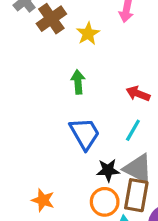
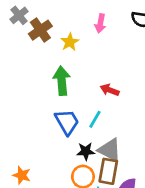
green arrow: (78, 82) -> (62, 81), size x1.5
cyan line: (133, 130) -> (95, 119), moved
orange star: (43, 200) -> (22, 175), moved

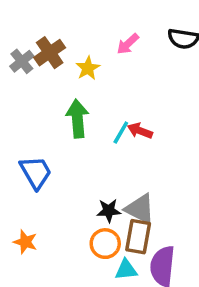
gray cross: (19, 15) -> (22, 61), moved
pink arrow: (100, 23) -> (128, 44), turned 36
cyan line: (95, 119) -> (121, 132), moved
blue trapezoid: (67, 122) -> (36, 172), moved

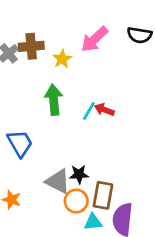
pink arrow: (128, 44) -> (94, 39), size x1.5
brown cross: (50, 53) -> (31, 46), turned 30
gray triangle: (140, 209) -> (58, 181), moved

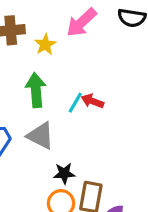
gray triangle: (58, 181) -> (41, 136), moved

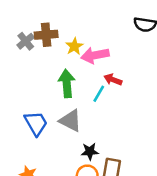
pink arrow: (81, 22) -> (95, 55), moved, turned 32
red arrow: (92, 101) -> (113, 80), moved

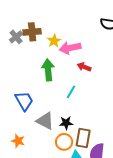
cyan line: (99, 94) -> (71, 92), moved
gray triangle: (71, 121) -> (45, 121), moved

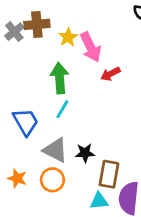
pink arrow: (70, 48) -> (91, 47), turned -105
red arrow: (84, 67) -> (110, 74), turned -48
cyan line: (71, 92) -> (62, 109), moved
orange circle: (64, 142) -> (52, 180), moved

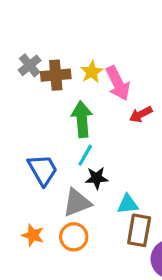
brown cross: (37, 24) -> (56, 75), moved
gray triangle: (55, 150) -> (77, 203), turned -48
black star: (85, 153) -> (97, 178), moved
cyan triangle: (99, 201) -> (128, 204), moved

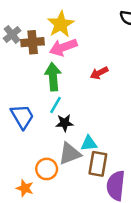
yellow star: (92, 72) -> (61, 24), moved, size x1.5
pink arrow: (118, 83) -> (63, 47), moved, turned 96
gray triangle: (77, 203) -> (70, 154), moved
orange star: (33, 235) -> (25, 188), moved

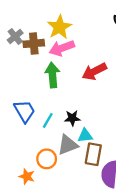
red arrow: (99, 73) -> (94, 71), size x1.5
cyan line: (56, 105) -> (48, 120), moved
black star: (65, 123) -> (72, 118), moved

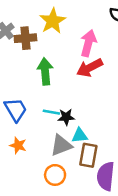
pink arrow: (62, 48) -> (88, 43), moved, turned 125
cyan line: (48, 120) -> (51, 112), moved, turned 70
orange circle: (47, 159) -> (55, 175), moved
orange star: (27, 176) -> (18, 145), moved

